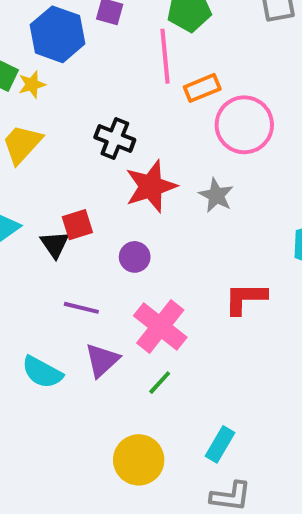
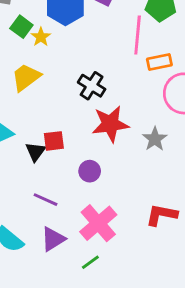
yellow star: (32, 84) -> (41, 37), turned -30

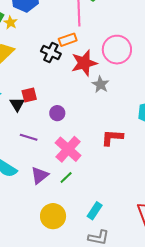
orange rectangle: (159, 62) -> (68, 40), moved
red star: (110, 124) -> (84, 63), moved
purple triangle: (53, 239) -> (40, 175), moved

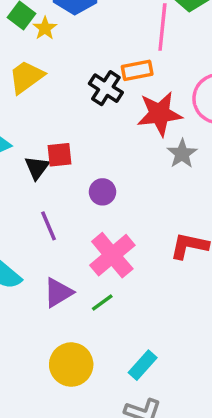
purple line: (29, 137) -> (49, 226), turned 42

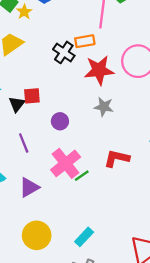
gray star: (182, 154) -> (104, 107), moved, turned -30
green line: (102, 303) -> (82, 176), moved

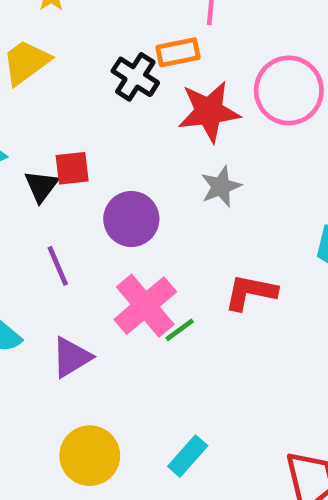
gray star: (104, 107) -> (221, 186), turned -30
purple circle: (60, 121) -> (131, 219), size x1.5

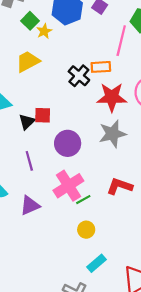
gray star: (221, 186) -> (112, 134), size x1.4
yellow circle: (90, 456) -> (86, 230), moved, size x0.6
cyan rectangle: (188, 456) -> (97, 263), moved

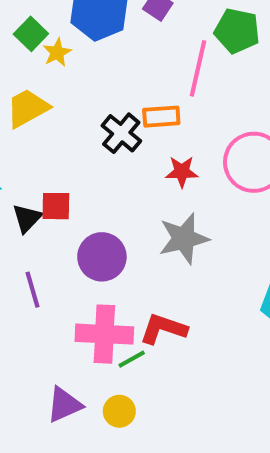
red star: (112, 97) -> (182, 172), size x0.6
pink cross: (68, 186) -> (104, 334), turned 36
red L-shape: (120, 186) -> (163, 329), moved
purple triangle: (30, 205) -> (64, 405), moved
yellow circle: (86, 230) -> (119, 411), moved

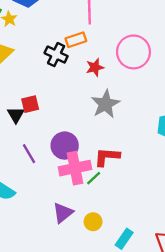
purple circle: (102, 257) -> (65, 146), moved
yellow circle: (119, 411) -> (93, 222), moved

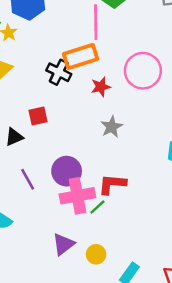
orange rectangle: (76, 40) -> (80, 56), size x1.5
red square: (30, 104) -> (38, 116), moved
gray star: (105, 104) -> (112, 127), size x0.7
black triangle: (16, 115) -> (14, 137), turned 36

